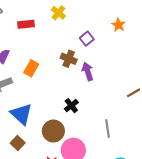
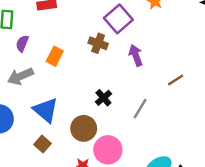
purple square: (87, 39) -> (118, 19), size x1.6
purple arrow: (88, 71) -> (136, 55), moved
gray line: (108, 129) -> (140, 109), moved, turned 42

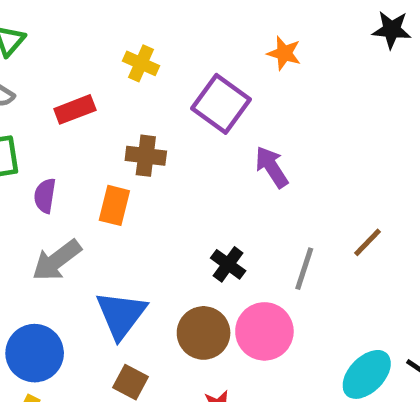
brown cross: (98, 43) -> (146, 156), moved
brown line: (176, 80) -> (368, 242), moved
blue triangle: (46, 110) -> (121, 315), turned 40
pink circle: (108, 150) -> (264, 331), moved

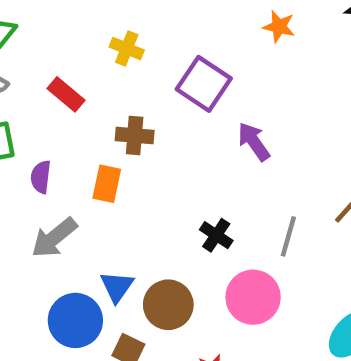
orange star: (284, 53) -> (279, 27), moved
red rectangle: (75, 109) -> (66, 94), turned 63
blue triangle: (121, 315) -> (117, 287), size x0.7
brown circle: (204, 333) -> (168, 305), moved
blue circle: (35, 353) -> (75, 320), moved

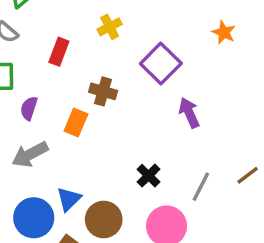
yellow cross: (127, 48) -> (110, 27), turned 30
red rectangle: (66, 94) -> (59, 52), turned 60

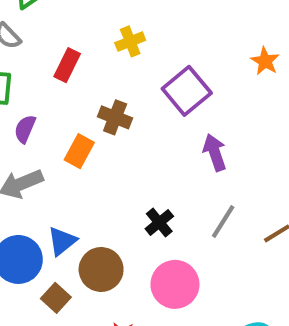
gray line: (201, 187) -> (223, 222), moved

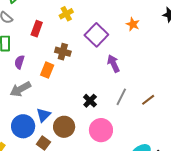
orange star: (265, 61) -> (133, 24), moved

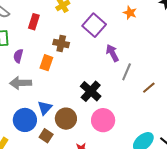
gray arrow: (20, 89) -> (21, 83), turned 30
gray line: (121, 97) -> (127, 72), moved
black cross: (90, 101) -> (91, 91), size x1.5

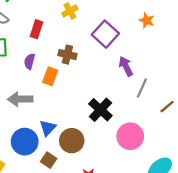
purple semicircle: (18, 56) -> (30, 61), moved
pink circle: (103, 120) -> (130, 136), moved

